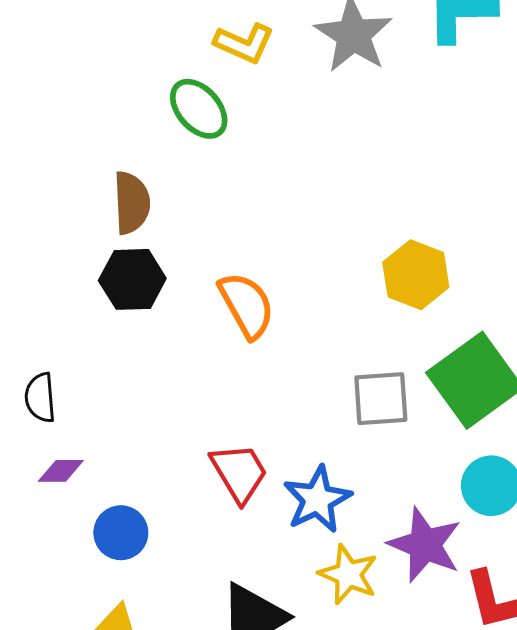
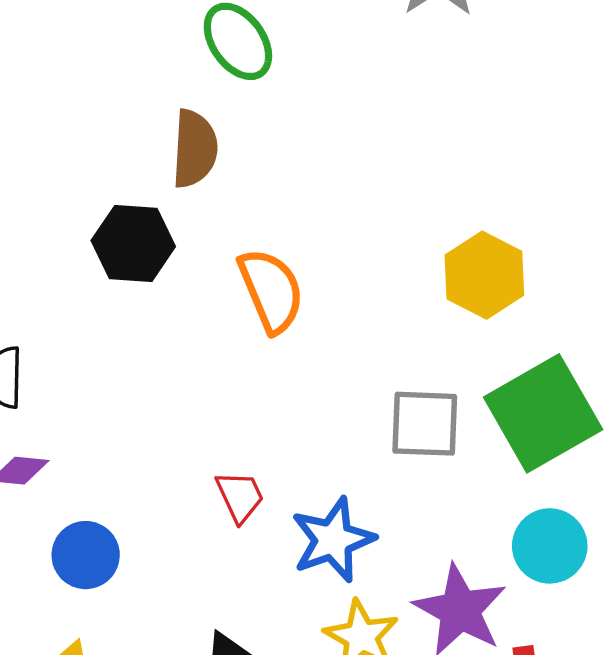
brown semicircle: (132, 203) -> (195, 149), moved
red trapezoid: (239, 473) -> (240, 496), size x0.7

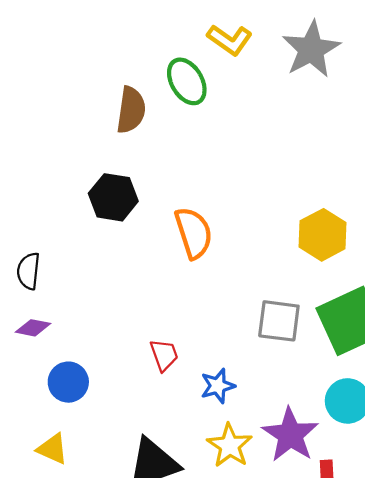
brown semicircle: (195, 149) -> (131, 110), moved
blue star: (333, 540) -> (218, 386), size x0.7

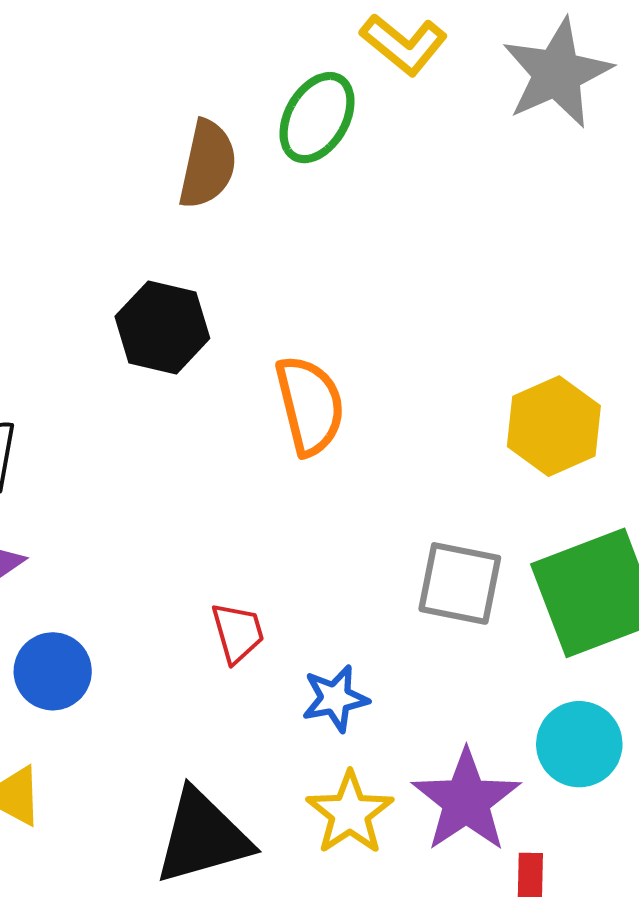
green ellipse: (187, 81) -> (317, 118), turned 57

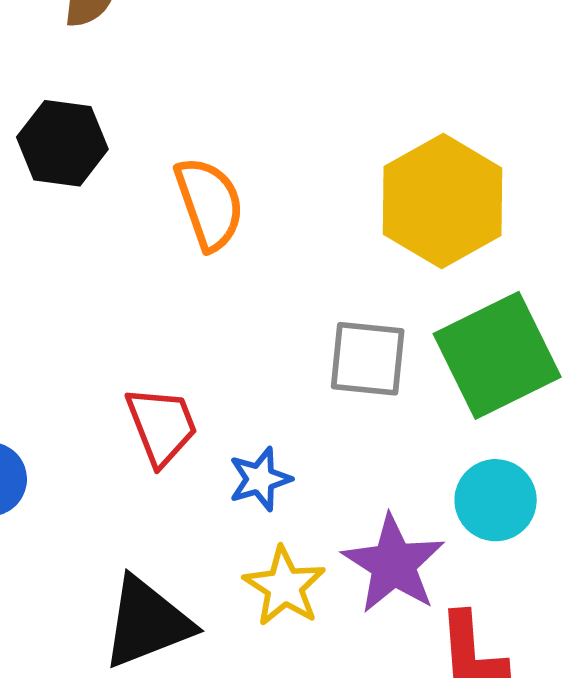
yellow hexagon: (554, 426) -> (442, 201), size x1.4
red trapezoid: (238, 633) -> (162, 426), size x1.4

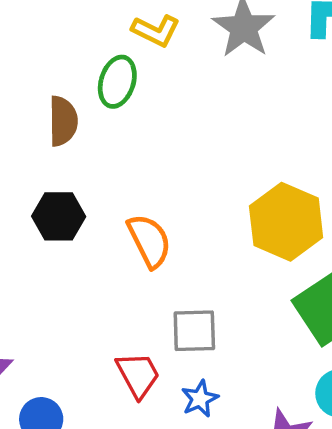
gray square: (368, 359) -> (194, 331), moved

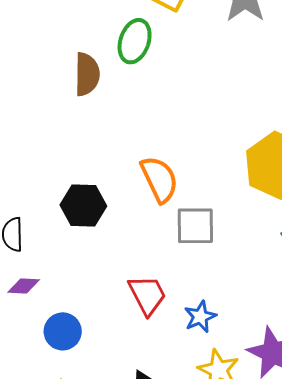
black hexagon: (59, 216) -> (83, 205), moved
gray square: (194, 331) -> (195, 226), moved

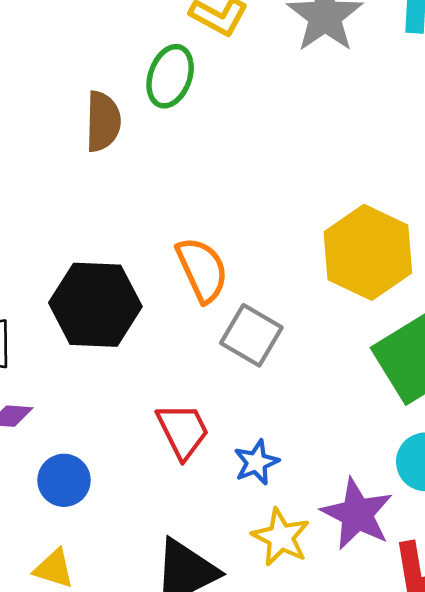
black hexagon: (83, 205) -> (95, 305), size x1.4
gray square: (195, 226) -> (251, 335), turned 30

